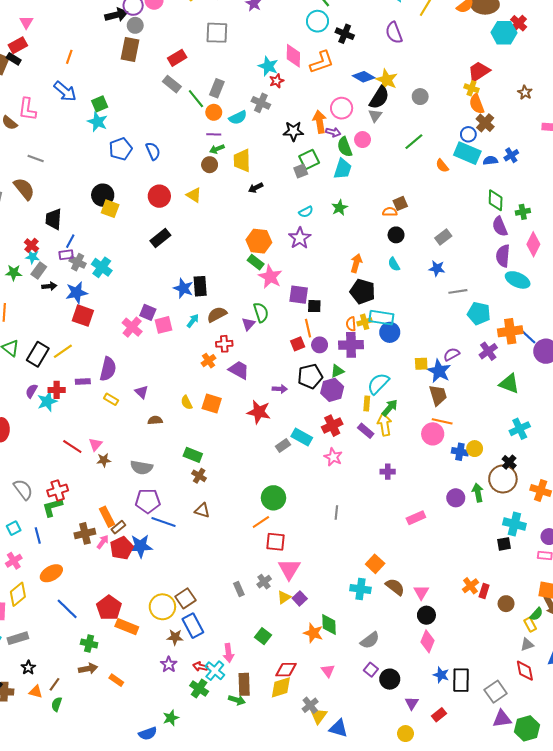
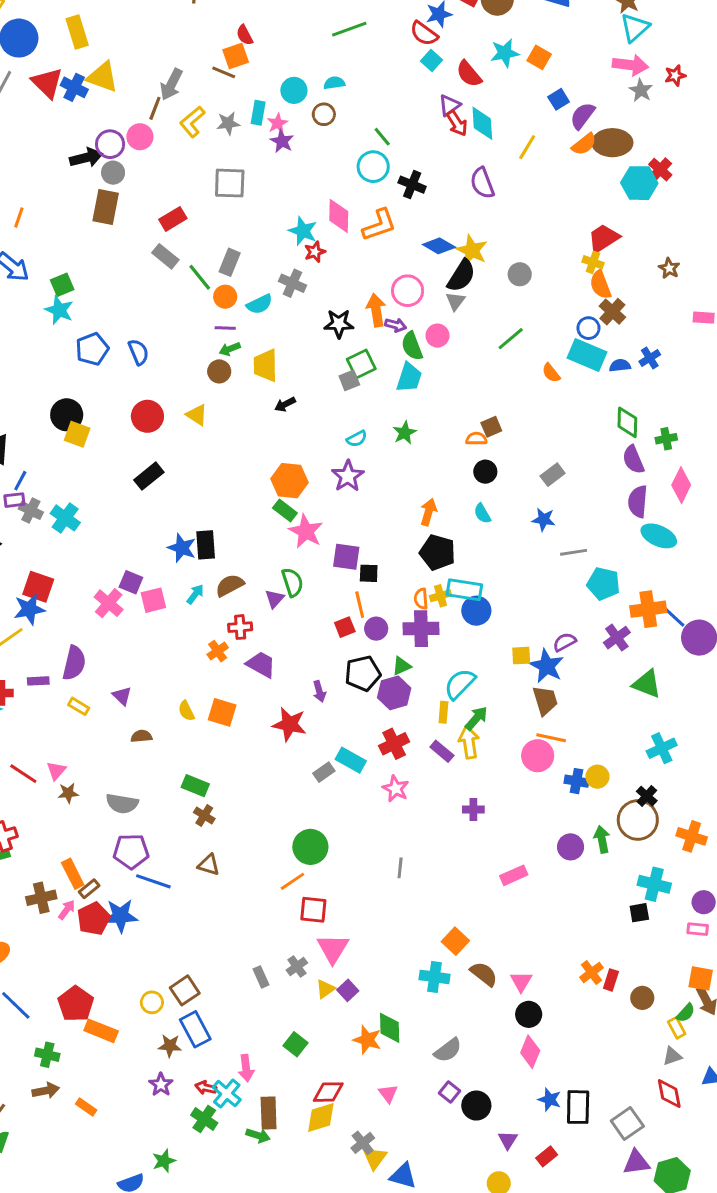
blue star: (77, 292) -> (29, 609), moved
purple arrow: (280, 389) -> (319, 691), turned 72
yellow circle: (162, 607) -> (152, 1002), size x0.6

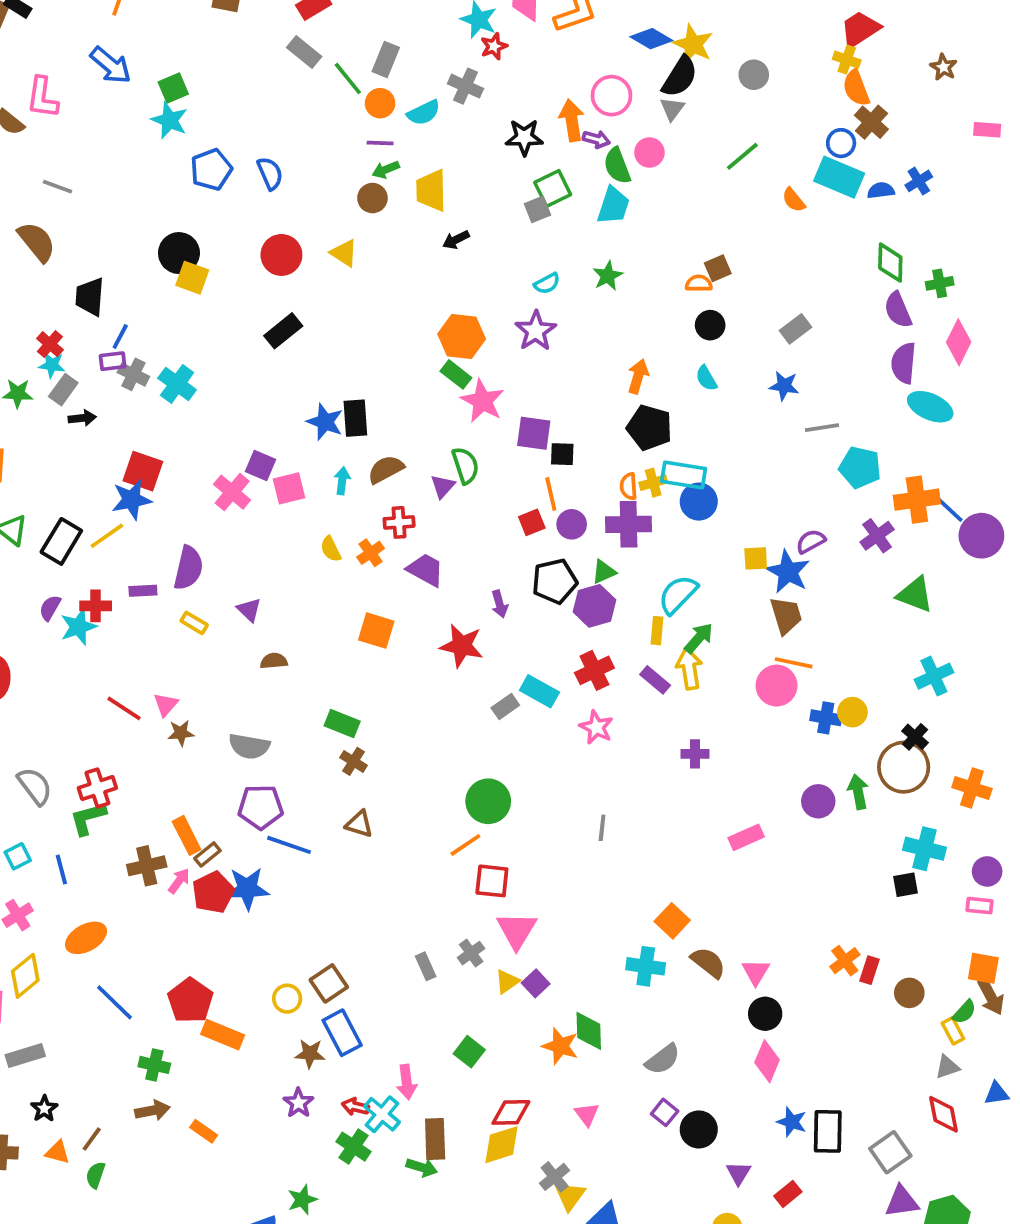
cyan arrow: (195, 594) -> (342, 481), turned -30
yellow semicircle: (186, 711) -> (331, 549), moved

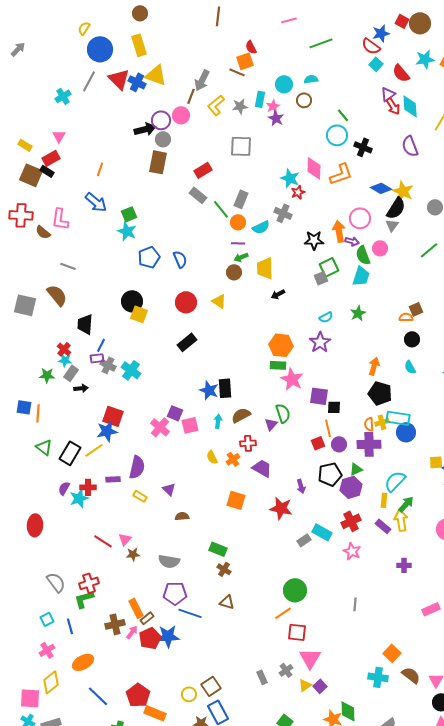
green rectangle: (456, 374) -> (278, 365), turned -35

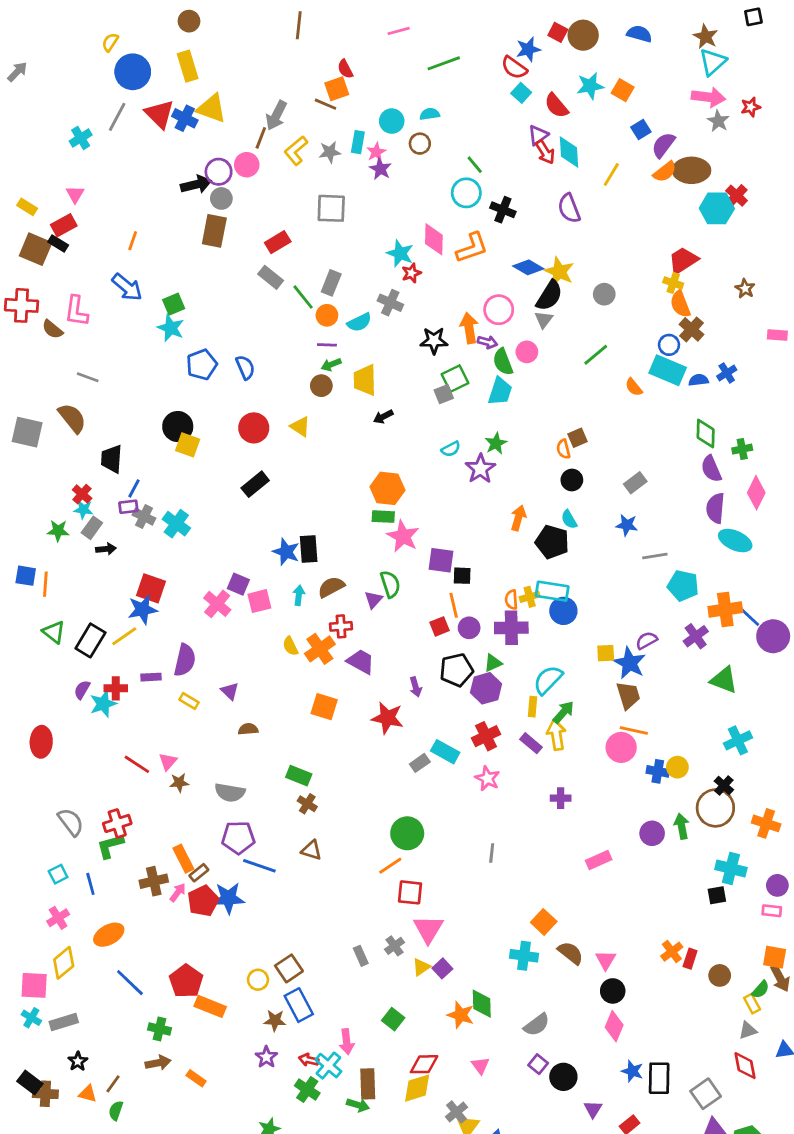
orange semicircle: (406, 317) -> (563, 449), turned -104
purple star: (320, 342) -> (480, 469), moved
black pentagon: (380, 393) -> (552, 542), moved
orange cross: (233, 459) -> (320, 649), size x1.5

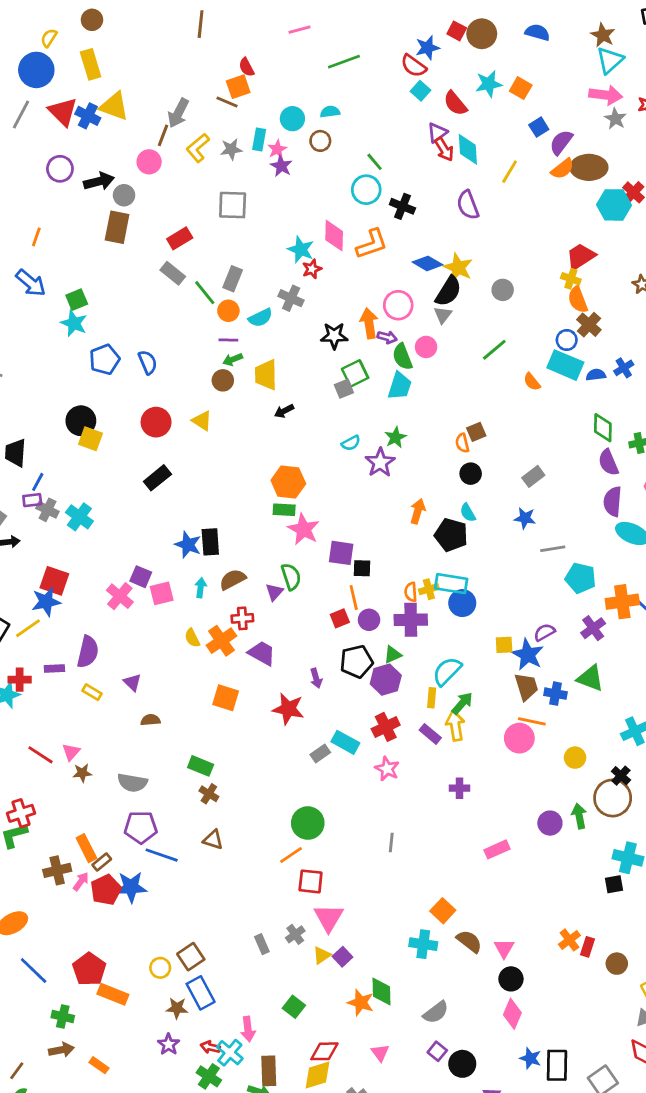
yellow semicircle: (110, 42) -> (49, 38), moved
purple circle: (219, 172) -> (60, 169), moved
green triangle: (724, 680) -> (590, 678), moved
blue cross: (658, 771) -> (556, 694), moved

